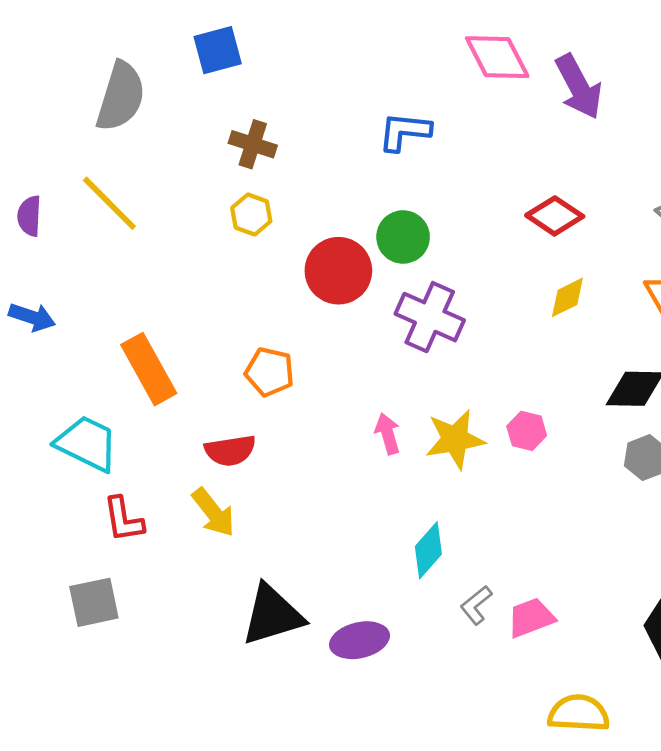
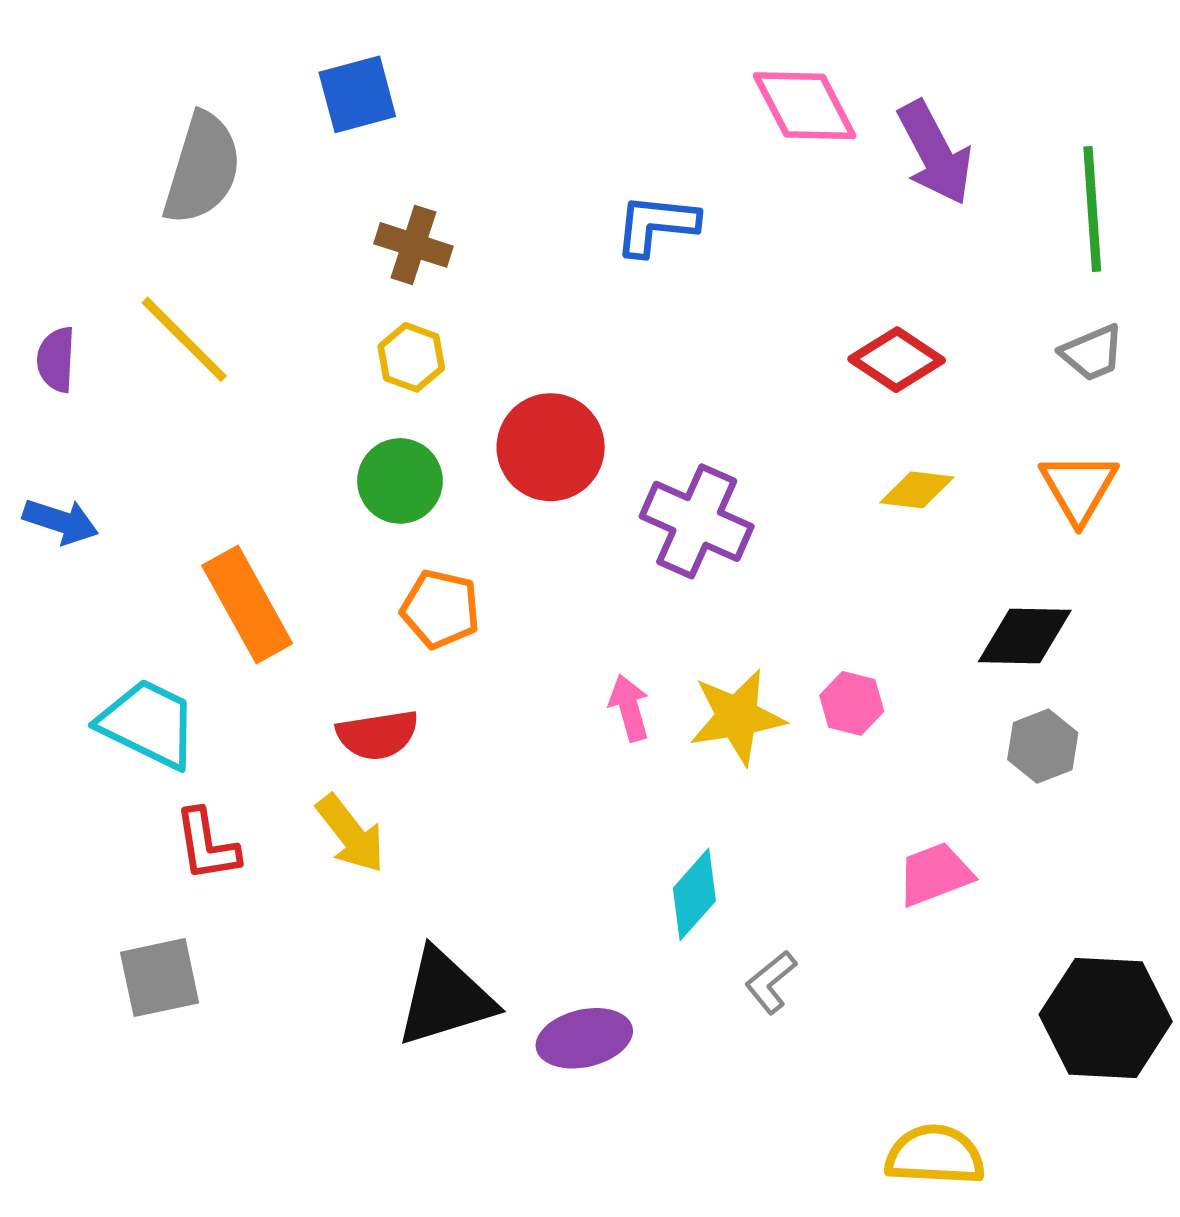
green circle: (403, 237) -> (400, 481), moved
yellow diamond: (567, 297) -> (917, 490), turned 33
pink trapezoid: (531, 618) -> (935, 874), moved

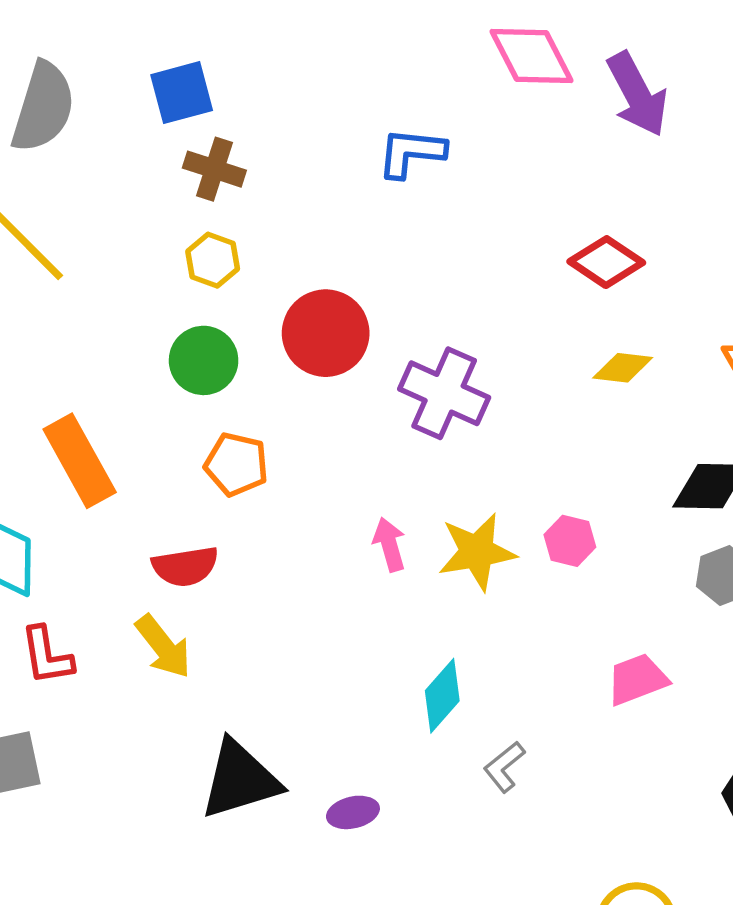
blue square: (357, 94) -> (182, 93), moved
purple ellipse: (584, 1038) -> (353, 812), size x0.7

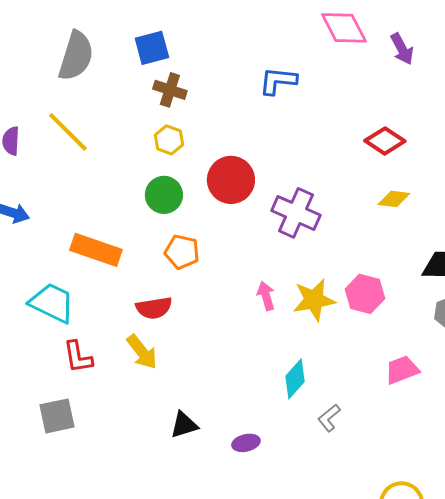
purple arrow: (637, 94) -> (402, 49), size x0.7
orange rectangle: (80, 461) -> (96, 250), turned -42
pink hexagon: (570, 541) -> (365, 294), size x1.4
black triangle: (240, 780) -> (184, 425), size x0.6

